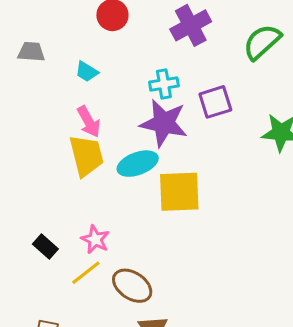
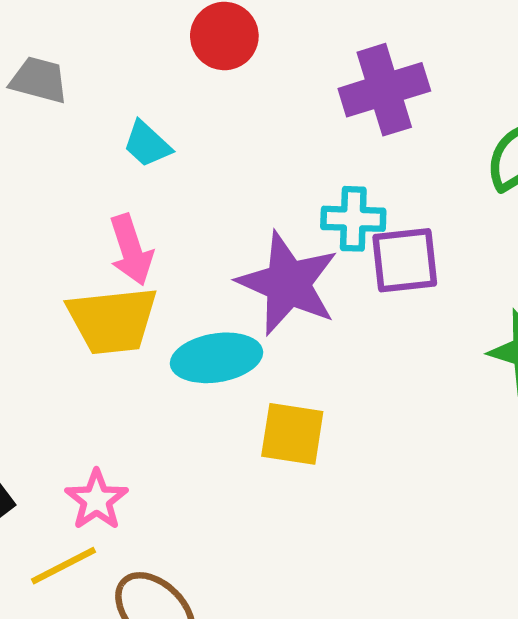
cyan cross: (164, 84) -> (353, 219), moved
yellow trapezoid: (86, 156) -> (112, 320), turned 87
yellow square: (179, 192) -> (292, 434), size x0.7

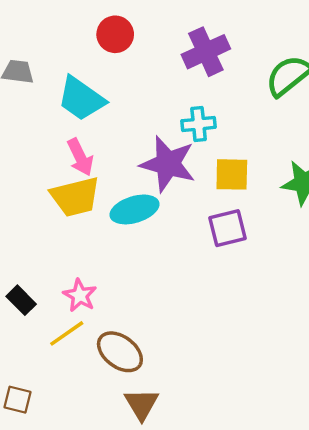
cyan trapezoid: (147, 144) -> (81, 99), size x1.8
purple square: (405, 260) -> (228, 228), moved
yellow square: (292, 434) -> (232, 174), moved

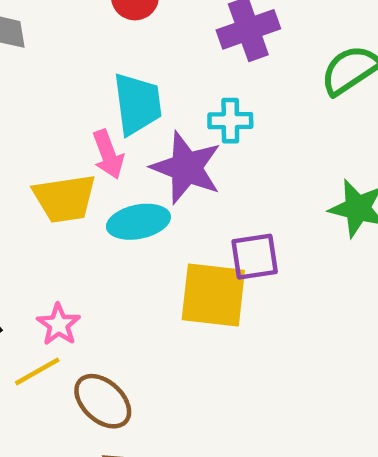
cyan trapezoid: (81, 99) -> (137, 104), moved, turned -138
pink arrow: (80, 157) -> (108, 154), moved
yellow square: (232, 174) -> (213, 295), moved, size x1.5

